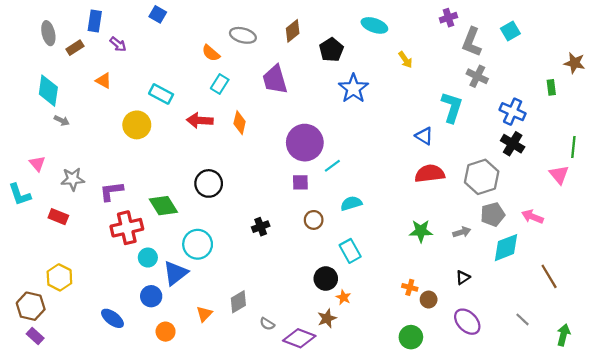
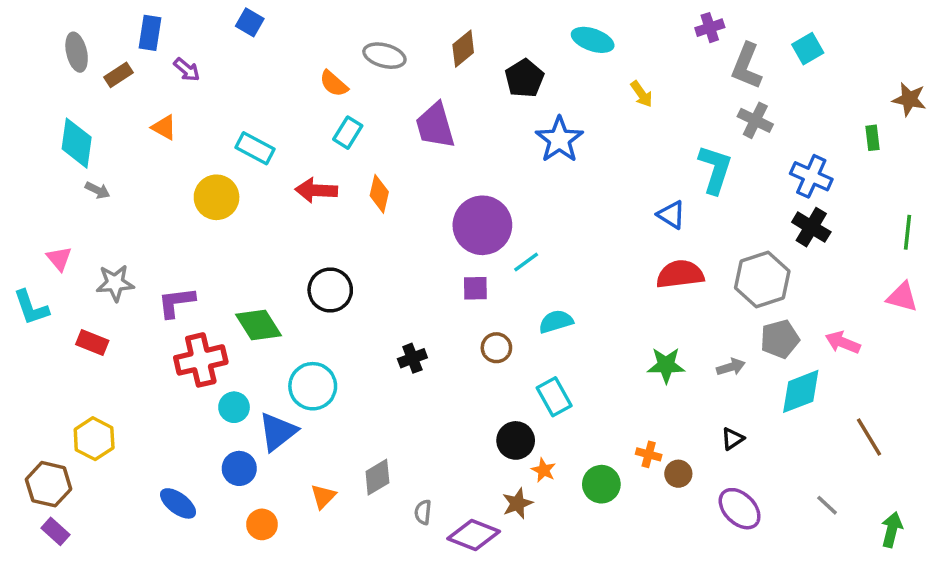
pink triangle: (559, 175) -> (902, 297), moved, turned -35
gray semicircle: (267, 324) -> (423, 512), turned 64
green circle: (411, 337) -> (601, 484), moved

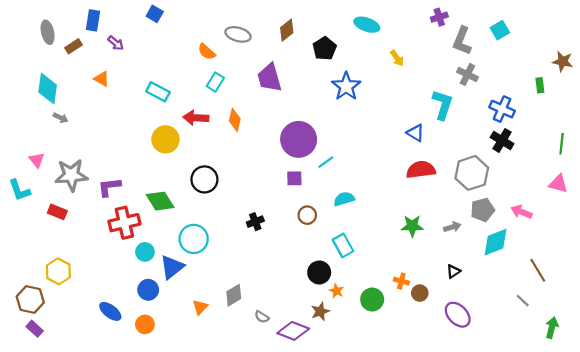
yellow circle: (217, 197) -> (166, 139), moved
gray star: (115, 283) -> (71, 175), size x1.4
gray line: (827, 505) -> (523, 301), moved
gray semicircle: (423, 512) -> (262, 317), turned -64
orange circle: (262, 524) -> (145, 324), moved

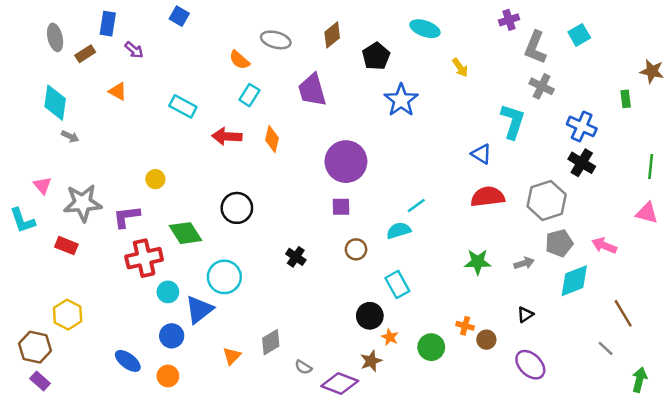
yellow circle: (166, 139) -> (155, 179), moved, size x0.6
cyan line: (326, 162) -> (416, 205), moved
black cross: (255, 222) -> (296, 257), turned -35

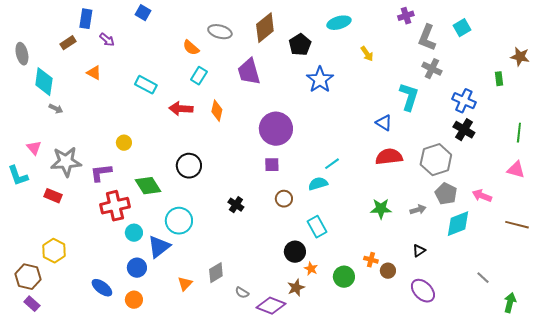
cyan ellipse: (425, 29) -> (339, 23), turned -35
brown diamond: (332, 35) -> (265, 28), size x1.4
gray ellipse: (55, 37) -> (22, 54), moved
gray pentagon: (559, 243) -> (446, 194), turned -30
brown line: (623, 313) -> (517, 225), moved, turned -45

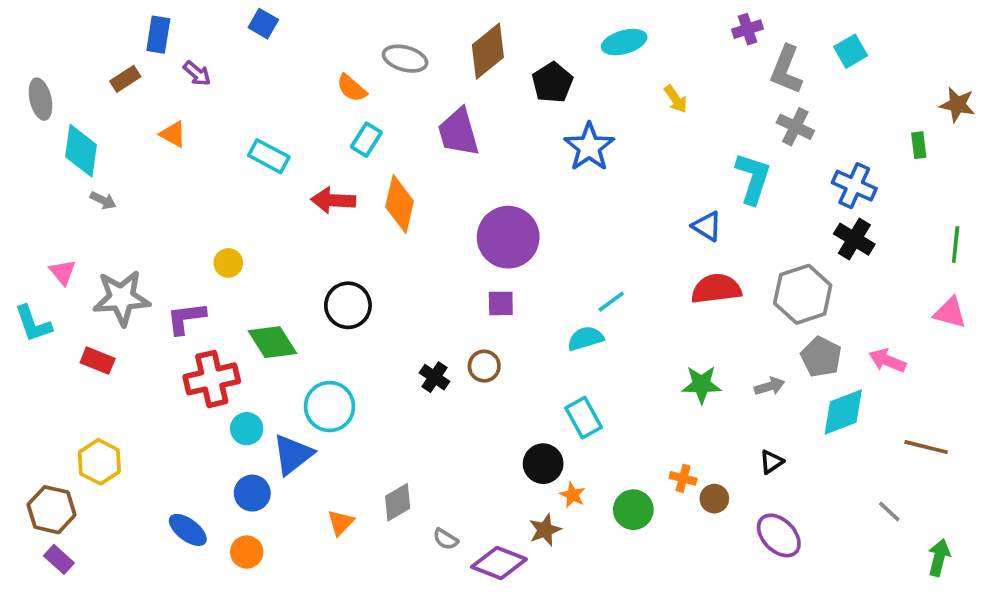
orange diamond: (217, 111) -> (400, 204), size x1.4
brown circle: (284, 199) -> (484, 366), moved
brown line: (517, 225) -> (926, 447), moved

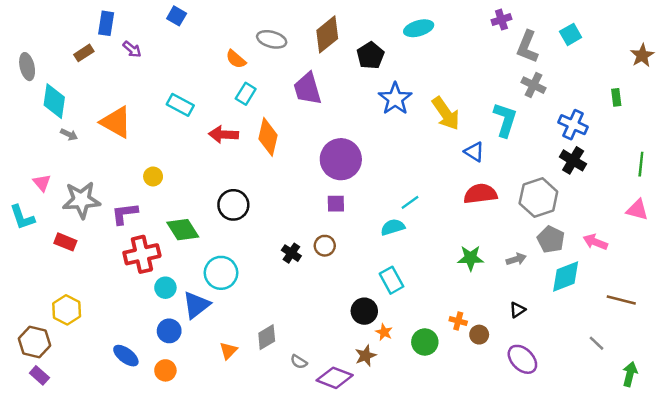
yellow arrow: (676, 99) -> (446, 113), moved, size x1.8
brown star: (957, 105) -> (642, 55), moved, turned 30
orange triangle: (173, 134) -> (116, 122), moved, size x1.8

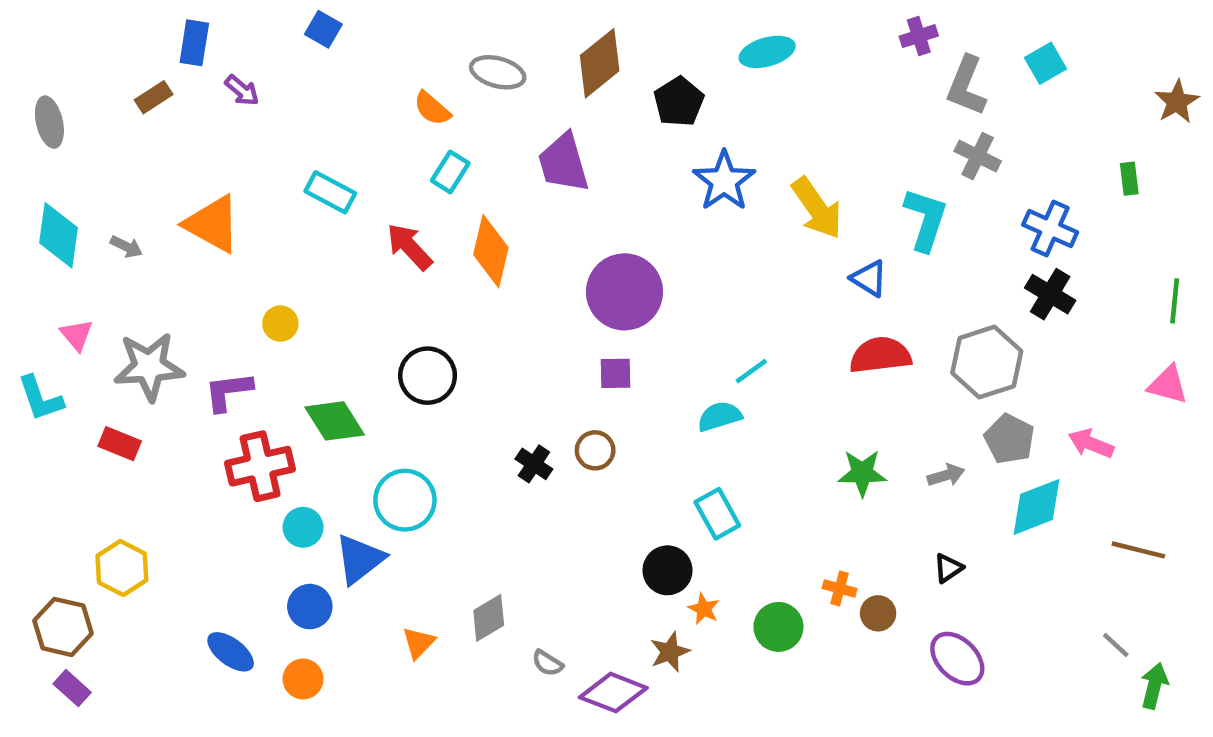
cyan diamond: (54, 101) -> (59, 235), moved
red arrow: (223, 134) -> (409, 247), turned 44
gray line: (597, 343) -> (1116, 645), moved

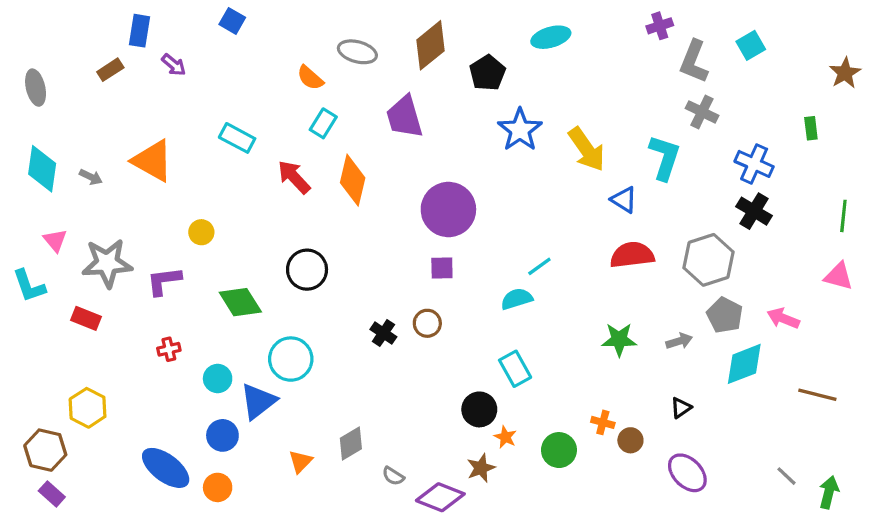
red cross: (260, 466) -> (169, 349), moved, size x0.5
gray line: (1116, 645) -> (787, 476), moved
blue ellipse: (231, 652) -> (166, 468), size x1.4

